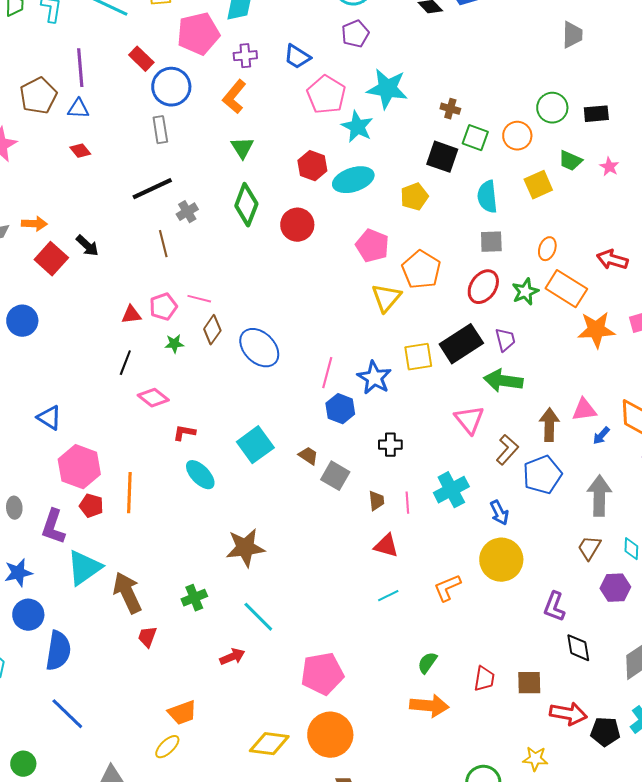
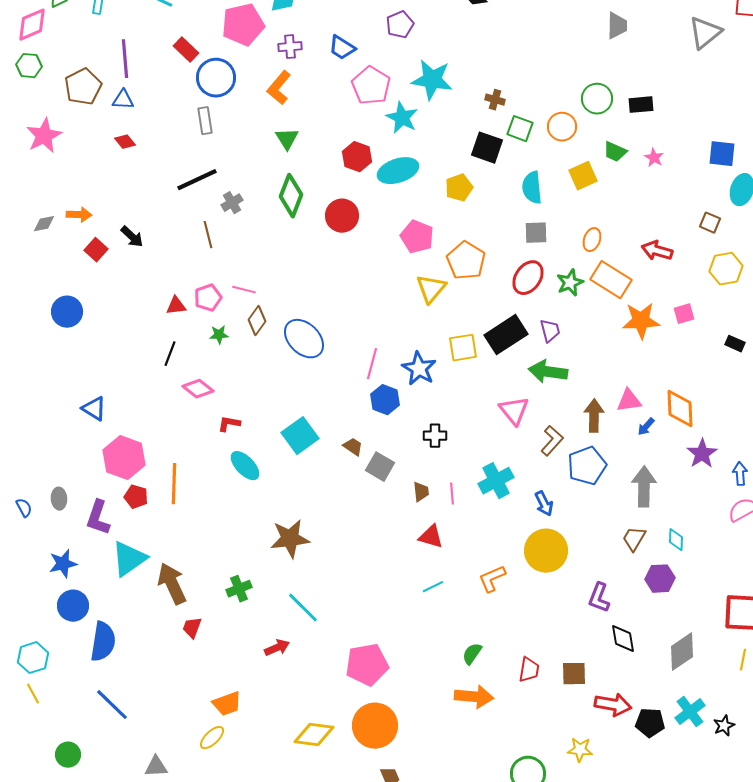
red square: (51, 259) -> (96, 250), size x0.7

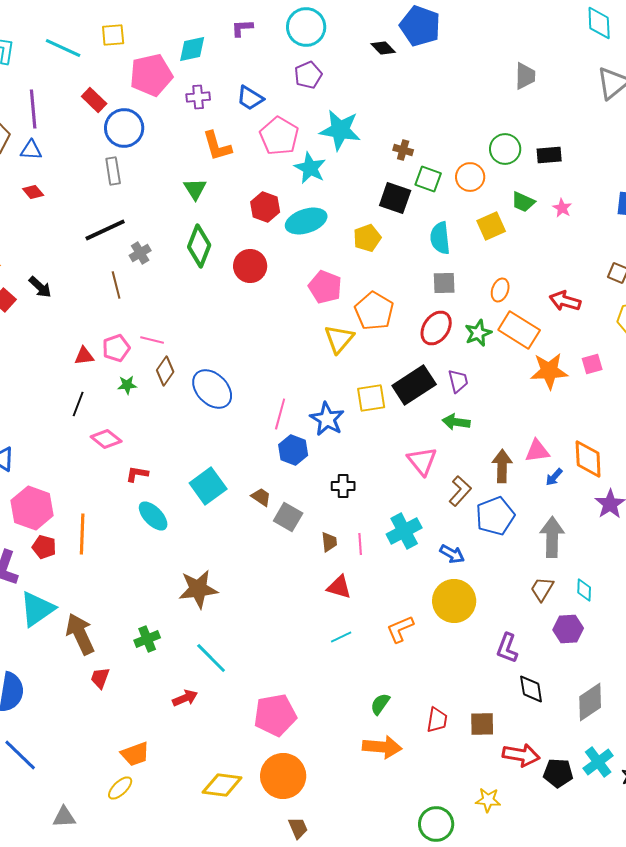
orange L-shape: (279, 88) -> (217, 146), moved, turned -56
green arrow: (548, 372) -> (456, 422), size x0.7
blue arrow: (544, 504) -> (452, 554), turned -35

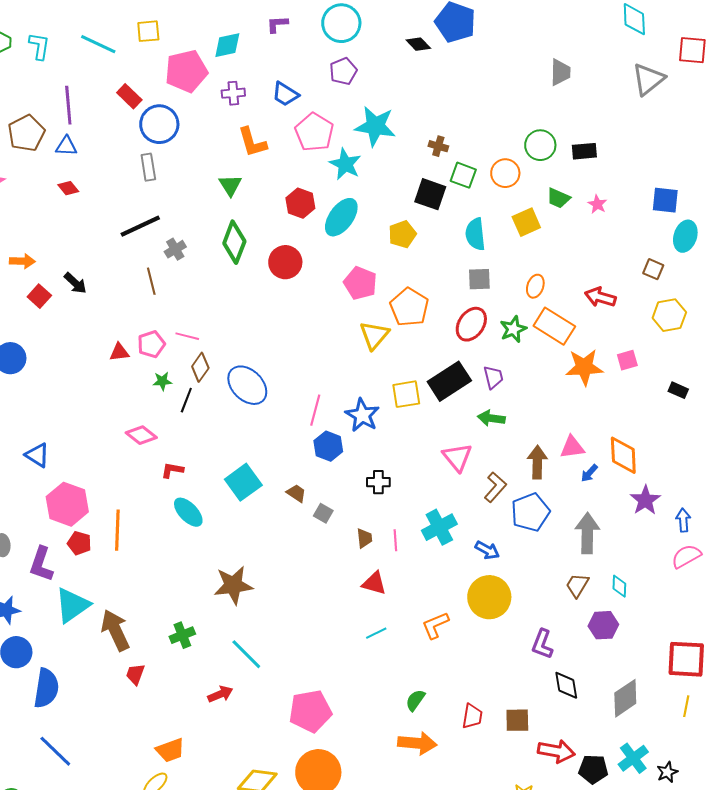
cyan ellipse: (306, 221) -> (341, 217), turned -36
black line: (78, 404) -> (186, 400), moved
gray square: (288, 517) -> (323, 513), size x0.7

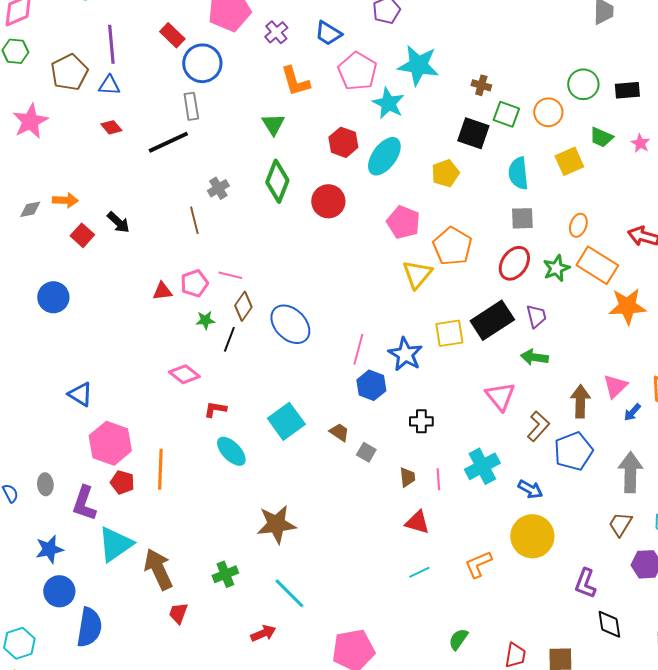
purple cross: (233, 93) -> (276, 32), turned -35
black line: (140, 226) -> (168, 142), moved
pink triangle: (572, 447) -> (615, 386), turned -36

